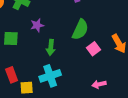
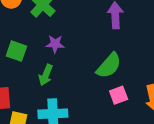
green arrow: (51, 47) -> (46, 75), moved

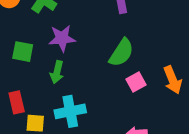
purple star: (55, 44) -> (62, 38), size x1.4

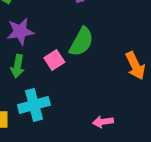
pink square: (136, 82) -> (54, 60), moved

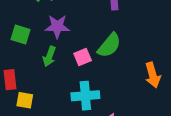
cyan cross: (34, 105) -> (85, 96), moved

